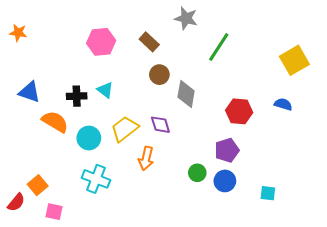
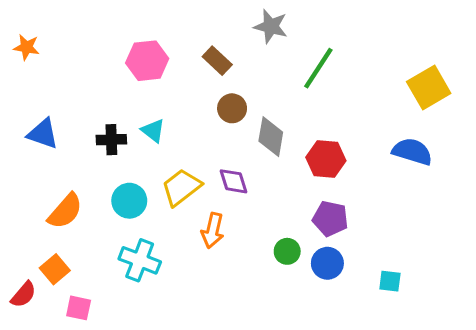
blue semicircle: (283, 104) -> (412, 152), size x1.5
red hexagon: (239, 111) -> (326, 159), moved
orange semicircle: (55, 122) -> (65, 211), moved, turned 100
purple pentagon: (227, 150) -> (330, 219), turned 30

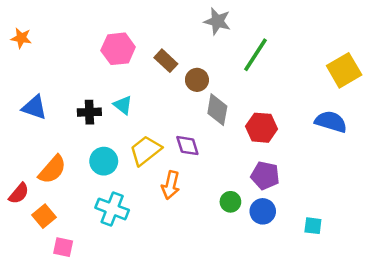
brown rectangle: (217, 61) -> (166, 61), moved
brown circle: (232, 108) -> (197, 80), moved
red semicircle: (23, 295) -> (19, 193), moved

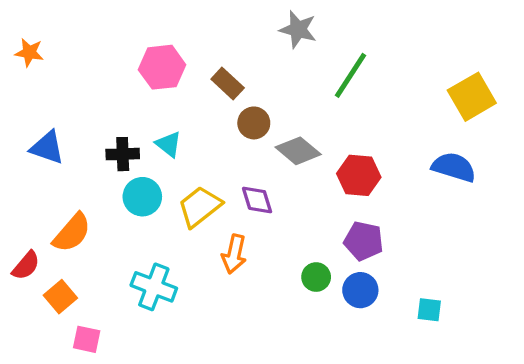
brown circle: (197, 80) -> (254, 123), moved
gray diamond: (217, 110) -> (298, 151), turned -60
cyan circle: (104, 161) -> (142, 197), moved

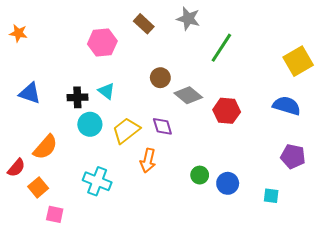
brown rectangle: (228, 84) -> (144, 24), moved
purple pentagon: (364, 241) -> (293, 156), moved

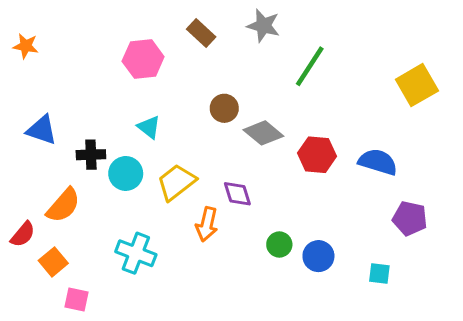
black cross: (77, 97) -> (91, 155), moved
blue semicircle: (287, 106) -> (378, 162), moved
purple diamond: (162, 126) -> (237, 194), moved

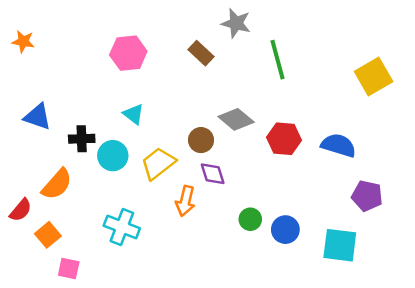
brown rectangle: (201, 33) -> (201, 53), moved
green line: (310, 66) -> (278, 60), turned -48
brown circle: (224, 108) -> (201, 140), moved
cyan square: (379, 273) -> (340, 245), size x1.8

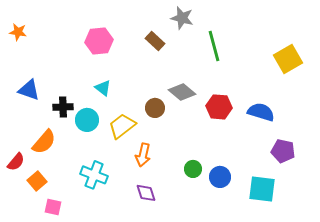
purple diamond: (213, 174) -> (146, 193), moved

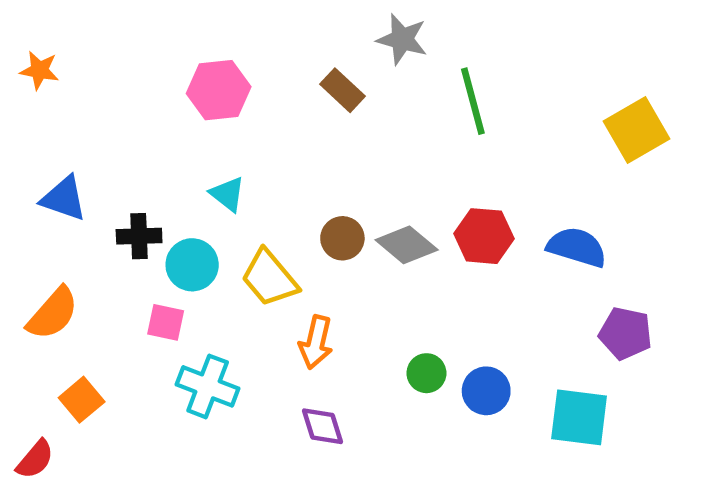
gray diamond: (182, 92) -> (407, 245), moved
yellow trapezoid: (122, 126) -> (269, 278), turned -92
orange semicircle: (44, 142) -> (53, 313), moved
red semicircle: (16, 162) -> (35, 459), moved
pink square: (53, 207) -> (166, 322), moved

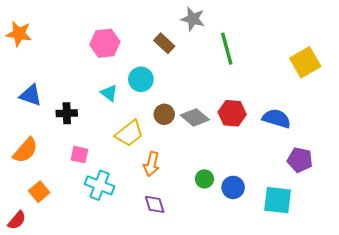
orange star: (40, 70) -> (19, 34), size x1.4
cyan circle: (192, 265) -> (141, 79), moved
yellow trapezoid: (269, 278) -> (129, 133), turned -88

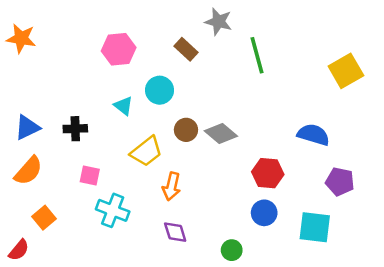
blue triangle: (31, 95) -> (27, 127), moved, turned -45
red hexagon: (232, 113) -> (268, 173), moved
green circle: (204, 179) -> (232, 250), moved

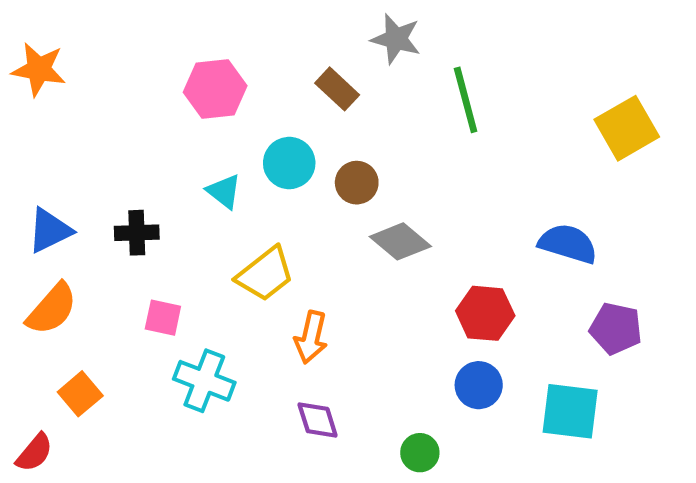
brown circle: (186, 130) -> (357, 183), moved

